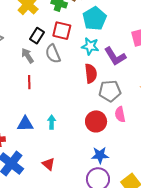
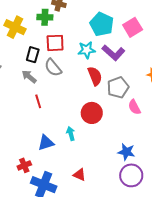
cyan pentagon: (95, 19) -> (102, 24), moved
red circle: (96, 121) -> (92, 113), moved
blue star: (100, 155) -> (126, 152), turned 30

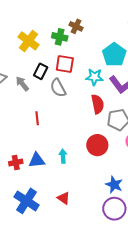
gray arrow: (29, 77) -> (22, 84), moved
red circle: (92, 113) -> (97, 145), moved
red cross: (24, 165) -> (16, 163), moved

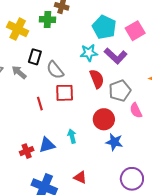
red square: (65, 64) -> (65, 93), moved
blue star: (114, 185) -> (114, 142), moved

